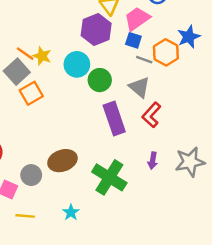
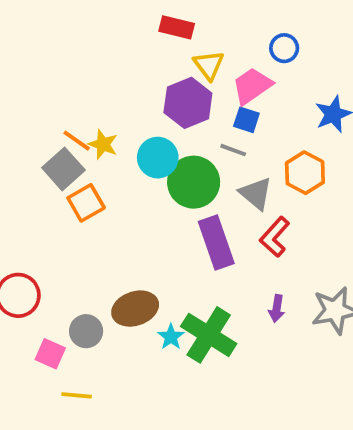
orange hexagon: (166, 52) -> (305, 173), moved
gray line: (144, 60) -> (233, 150), moved
green circle: (100, 80) -> (194, 182), size x1.4
cyan star: (71, 212) -> (171, 337), moved

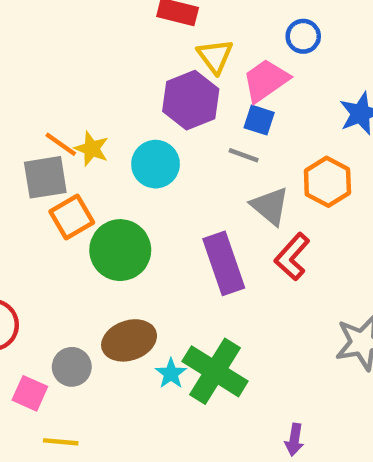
gray square: (63, 169) -> (45, 177), turned 33
green circle: (194, 182) -> (120, 250), moved
purple arrow: (277, 309) -> (294, 440), moved

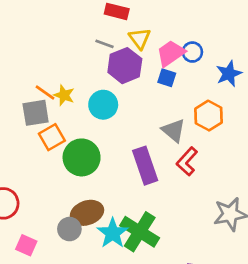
blue circle: (303, 36) -> (192, 52), moved
gray line: (244, 155) -> (105, 44), moved
gray circle: (72, 367) -> (69, 229), moved
cyan star: (171, 373) -> (113, 233), size x1.6

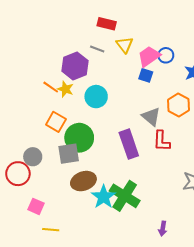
purple hexagon: (125, 66) -> (75, 66), moved
gray square: (36, 113) -> (69, 154), moved
orange square: (52, 137) -> (56, 122), turned -30
red L-shape: (187, 161) -> (162, 141), turned -40
gray circle: (69, 229) -> (33, 157), moved

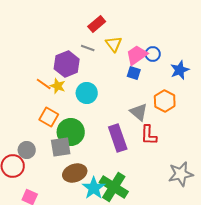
red rectangle: (107, 24) -> (97, 24), turned -54

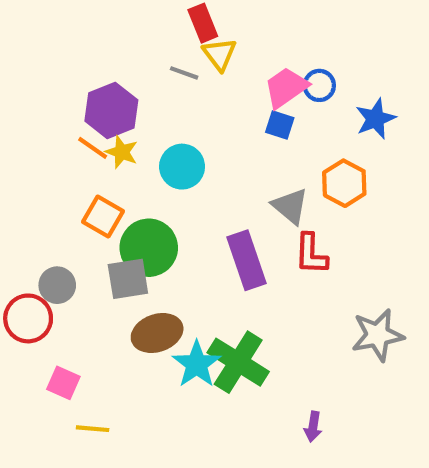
red rectangle: (97, 24) -> (203, 23), turned -72
yellow triangle: (114, 44) -> (219, 54), moved
purple hexagon: (67, 64) -> (111, 110), moved

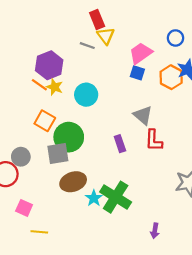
blue circle: (319, 85) -> (175, 38), moved
orange hexagon: (344, 183) -> (171, 77), moved
purple rectangle: (247, 260) -> (120, 144), size x0.6
cyan star: (197, 364) -> (94, 198), size x0.7

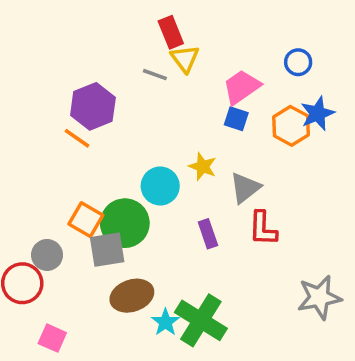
yellow star: (55, 87) -> (203, 167), moved
cyan circle: (86, 95) -> (160, 186), moved
gray triangle: (143, 115) -> (245, 188), turned 42
orange square: (45, 121) -> (86, 220), moved

